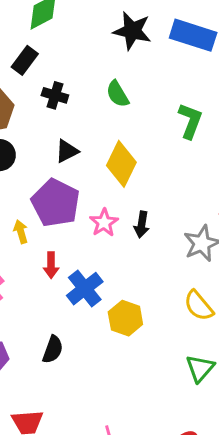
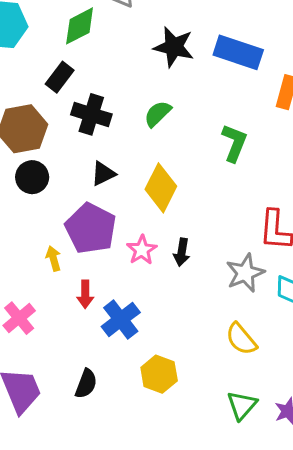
green semicircle: (118, 94) -> (158, 114), turned 76
black cross: (55, 95) -> (91, 114), size x1.4
yellow hexagon: (125, 318) -> (159, 374), moved

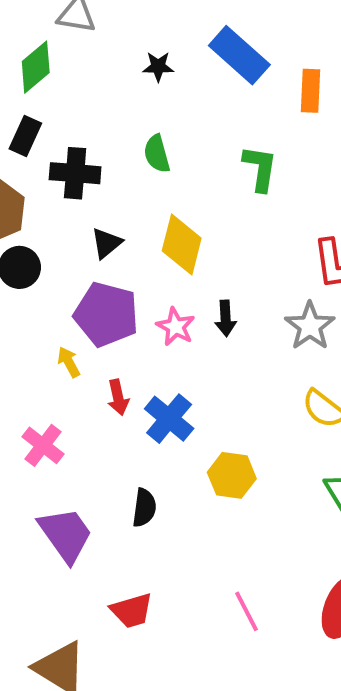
black star: (174, 47) -> (158, 67), size x0.6
blue rectangle: (238, 52) -> (239, 55), turned 36
green semicircle: (158, 114) -> (157, 154), turned -48

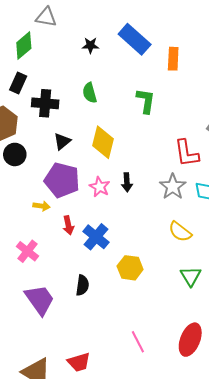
yellow arrow: (69, 362) -> (42, 206), turned 126
red trapezoid: (132, 611) -> (79, 362), moved

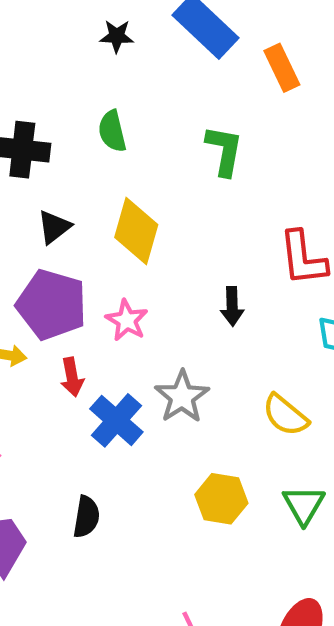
orange rectangle: (173, 59) -> (282, 68), turned -30
black arrow: (127, 182) -> (232, 306), moved
gray star: (173, 187) -> (182, 397), moved
red arrow: (68, 225) -> (72, 377), moved
yellow hexagon: (130, 268) -> (221, 499), moved

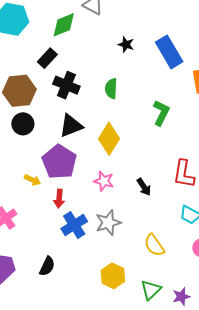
black triangle: (54, 227) -> (71, 126), size x1.4
black arrow: (232, 306) -> (144, 187), turned -48
pink star: (127, 320) -> (104, 181), moved, turned -30

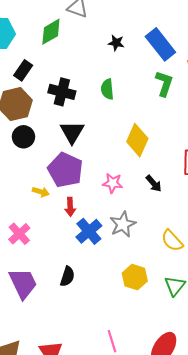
black rectangle: (47, 58) -> (23, 70), moved
green L-shape: (161, 113) -> (164, 83), moved
black triangle: (71, 126) -> (72, 132), turned -30
yellow diamond: (109, 139) -> (137, 140), moved

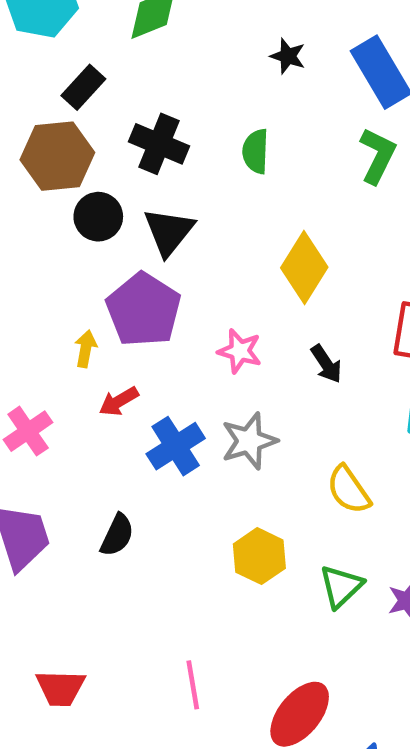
black circle: (23, 137) -> (98, 217), moved
yellow arrow: (41, 192) -> (86, 349), turned -105
red arrow: (70, 207) -> (119, 401), moved, turned 54

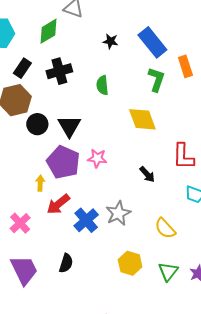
black cross: (159, 144) -> (59, 71), moved, turned -30
yellow diamond: (304, 268) -> (142, 119), moved, turned -44
pink star: (240, 351) -> (97, 158), moved
red arrow: (119, 401) -> (58, 204), size x1.4

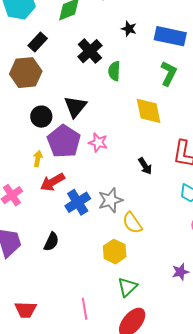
blue rectangle: (152, 42) -> (170, 36), turned -48
black cross: (59, 71) -> (90, 51), moved, turned -35
black circle: (37, 124) -> (41, 117), moved
yellow semicircle: (165, 228) -> (132, 223), moved
green triangle: (168, 271) -> (127, 287), moved

